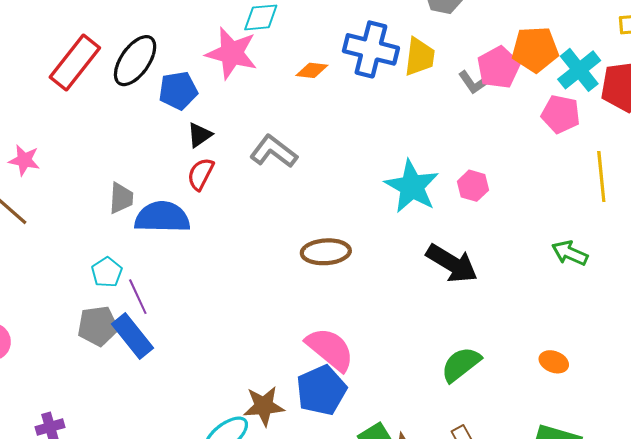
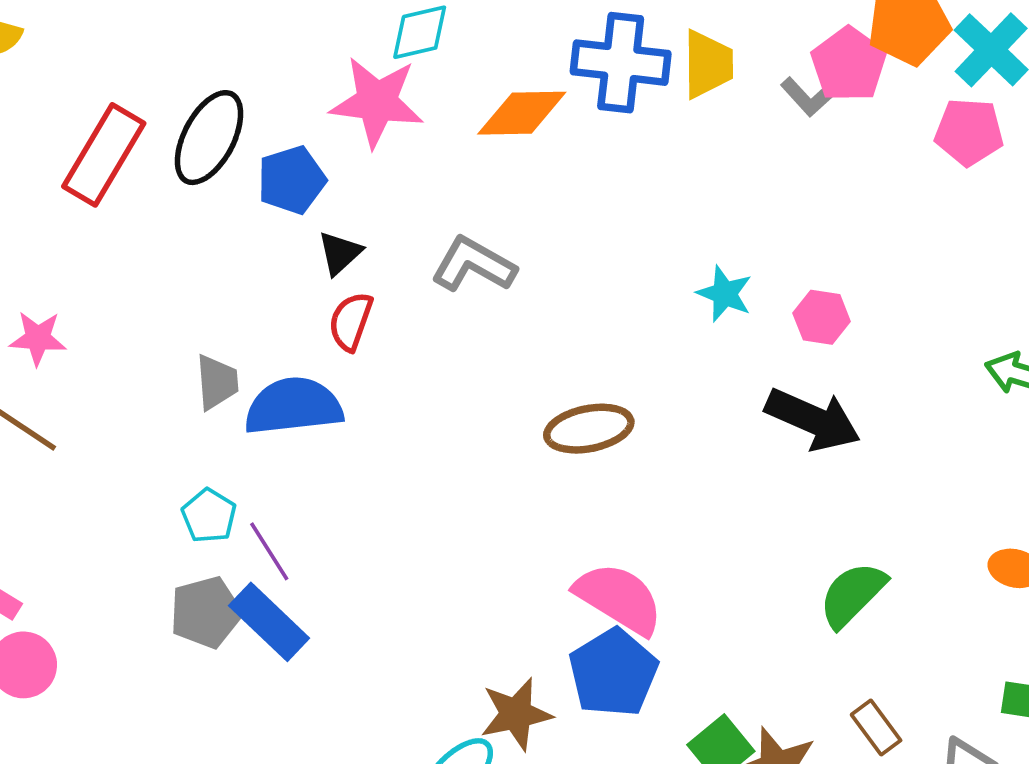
orange diamond: (312, 70) -> (522, 113), size x1.6
cyan star: (412, 186) -> (725, 294), size x0.6
pink hexagon: (473, 186) -> (822, 317), moved

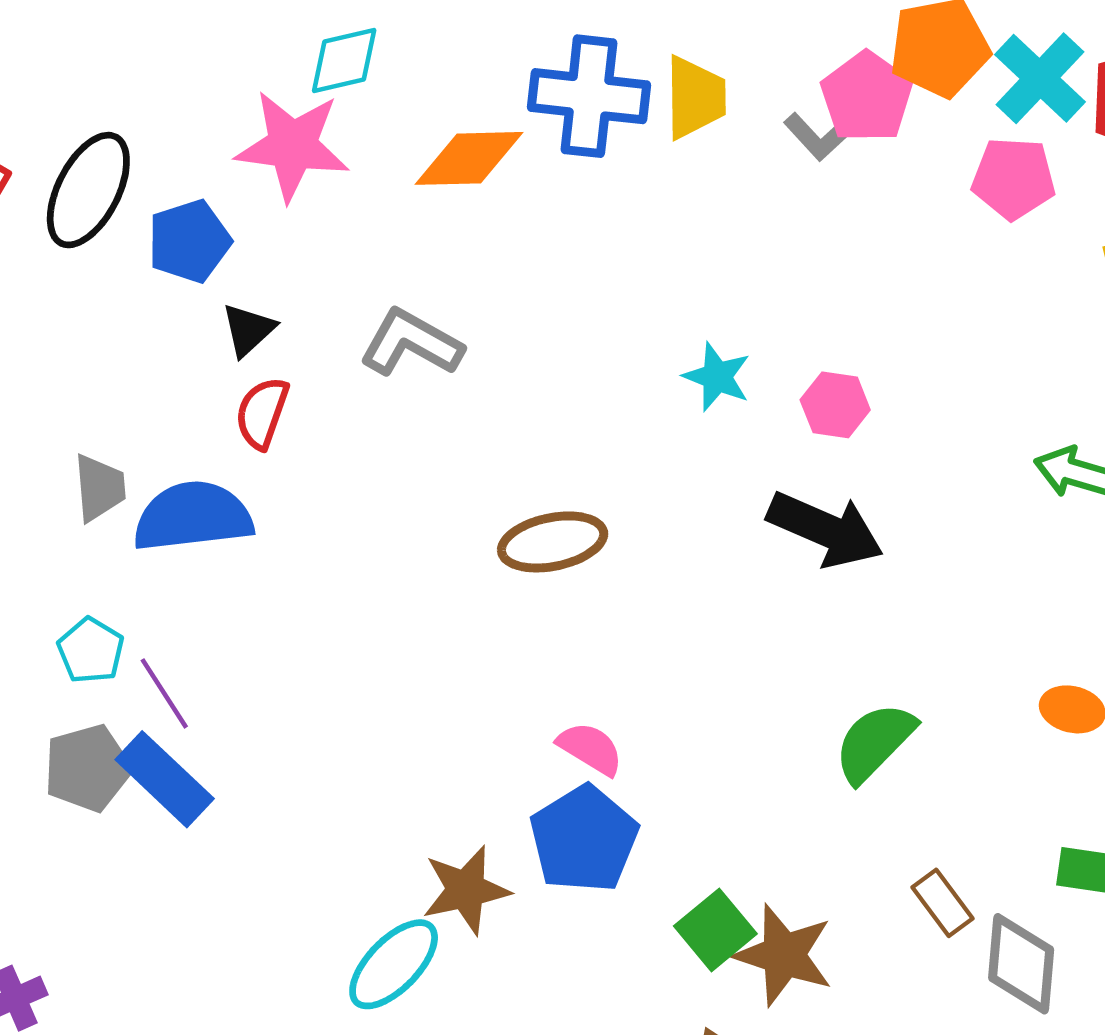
pink semicircle: (619, 598) -> (590, 749), size x0.6
brown rectangle: (876, 728) -> (943, 903), moved

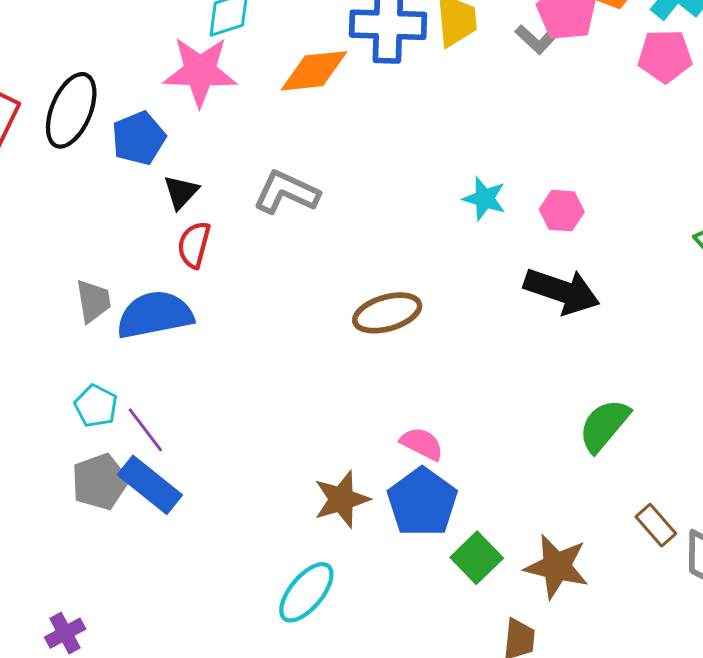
brown star: (466, 890) -> (342, 499), moved
green square: (715, 930) -> (477, 558), moved

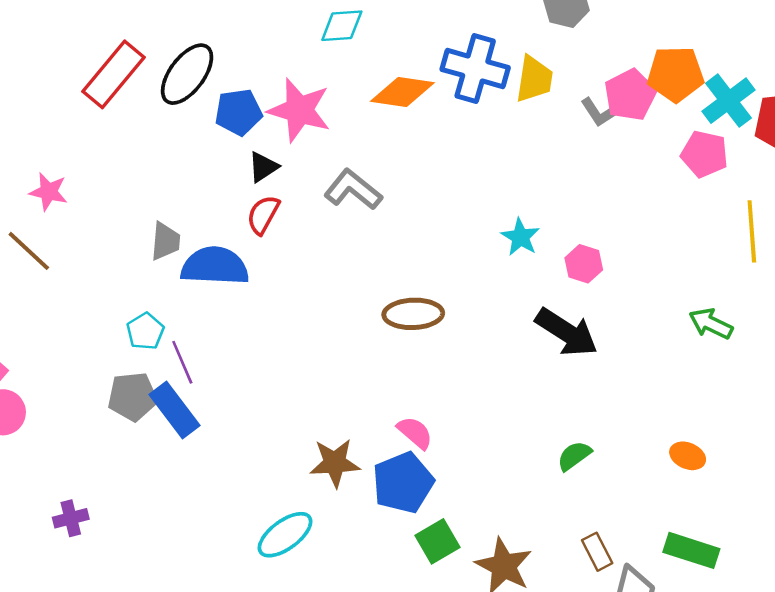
pink star: (200, 71) -> (299, 110), moved
green semicircle: (604, 425) -> (574, 456), size x0.7

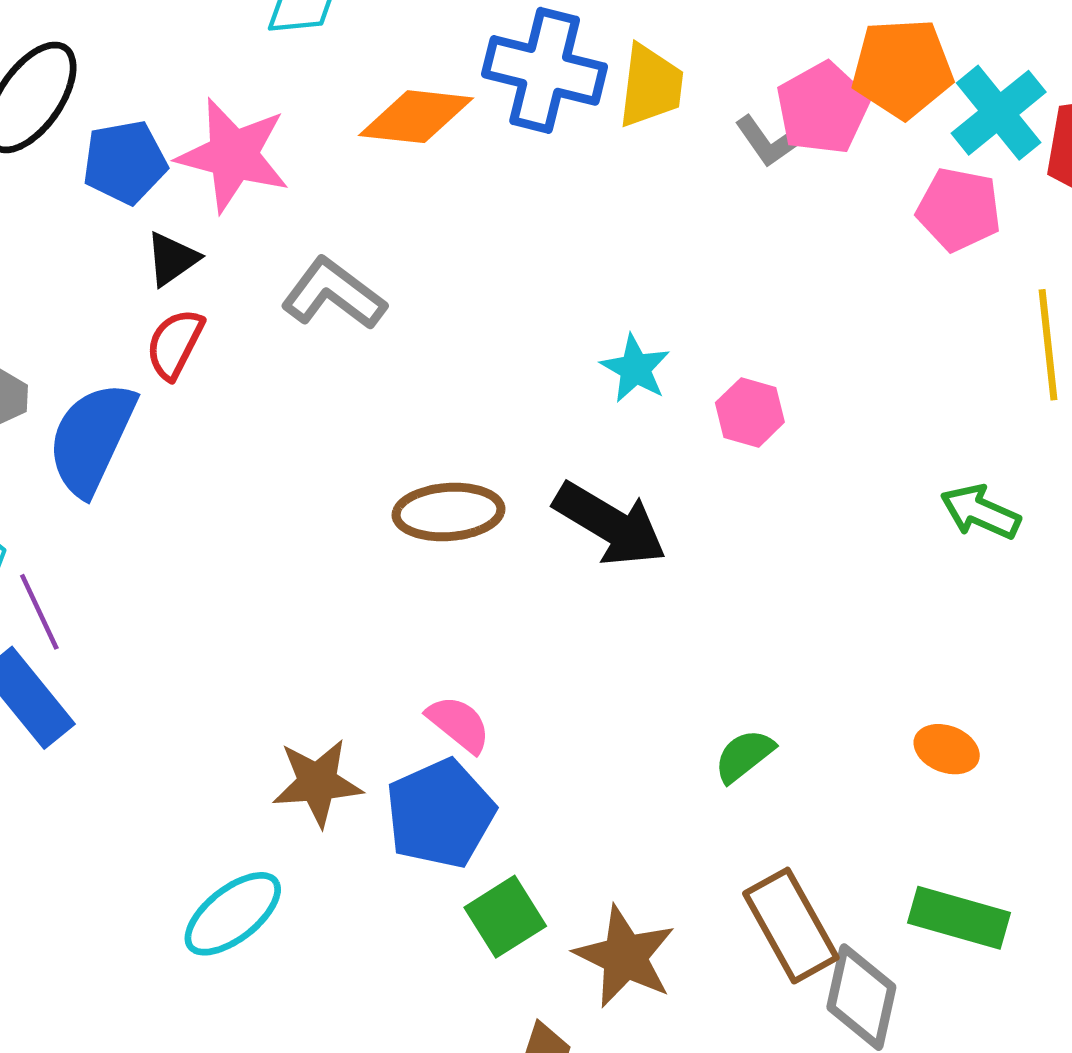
blue semicircle: (215, 266) -> (92, 438), turned -66
black arrow: (567, 332) -> (610, 524), moved
brown rectangle: (597, 552) -> (791, 926), size x1.6

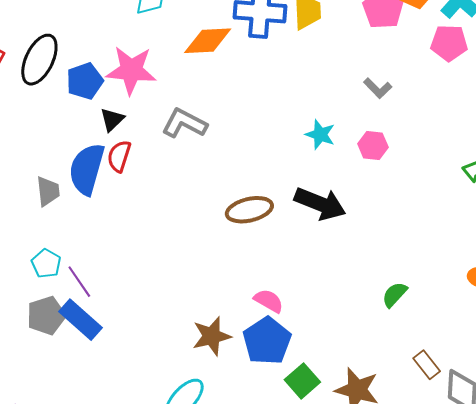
gray L-shape: (766, 141) -> (378, 88), moved
blue semicircle: (92, 438) -> (87, 169), moved
brown rectangle: (791, 926) -> (427, 365), size x0.6

